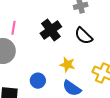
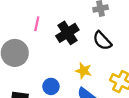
pink line: (13, 28) -> (37, 24), moved

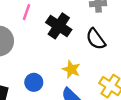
black cross: (67, 33) -> (59, 26), turned -30

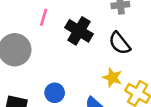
yellow star: (71, 69) -> (112, 78), moved

